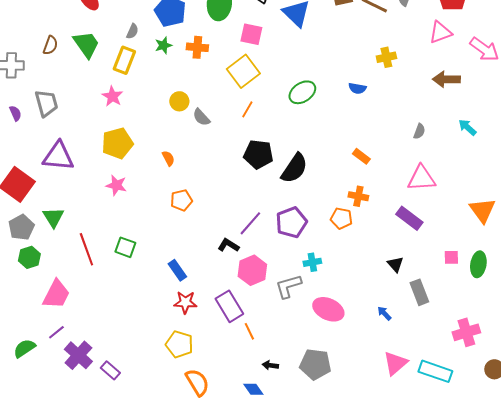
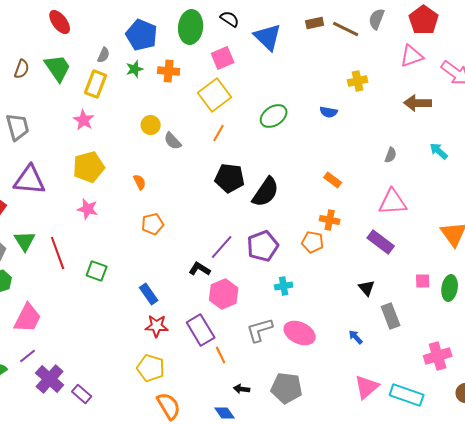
pink square: (251, 34) -> (223, 58), turned -35
red line: (86, 249) -> (58, 253), moved
gray L-shape: (288, 286) -> (260, 330), moved

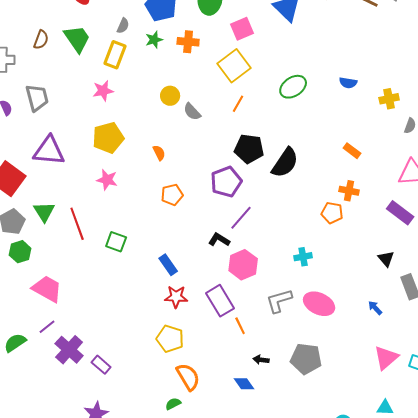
yellow cross: (358, 81) -> (389, 99), moved
pink star: (84, 120) -> (103, 91), turned 30
purple pentagon: (263, 246) -> (226, 182), moved
pink trapezoid: (28, 318) -> (47, 289), turned -88

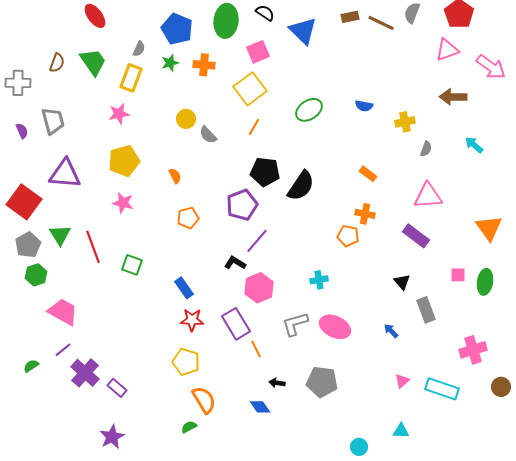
green semicircle: (15, 343) -> (31, 366), size x0.7
pink triangle: (386, 358) -> (402, 381), size x0.6

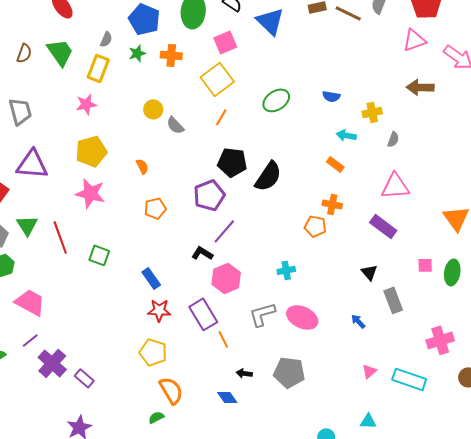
cyan arrow: (474, 145) -> (346, 135), moved, turned -30
pink star: (123, 203) -> (90, 193), size x1.4

